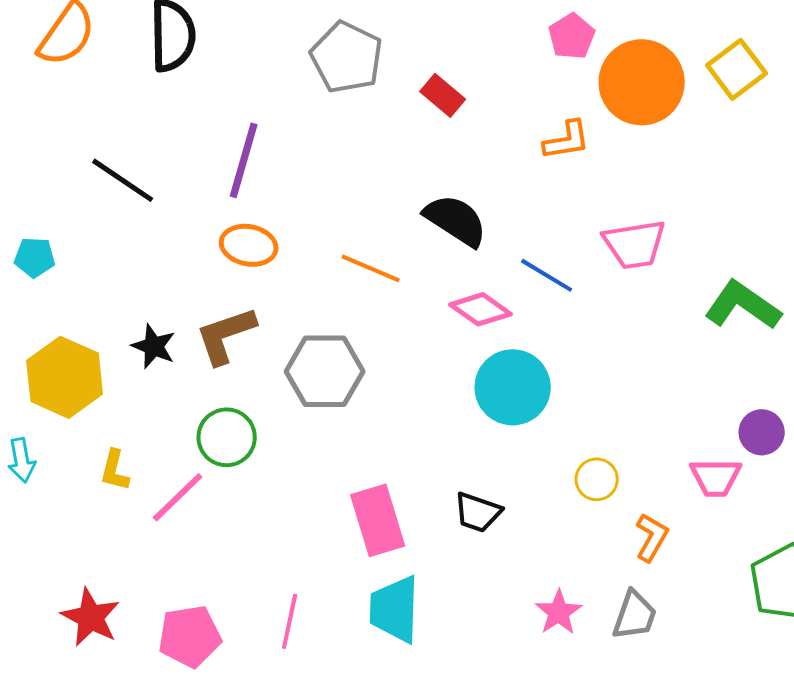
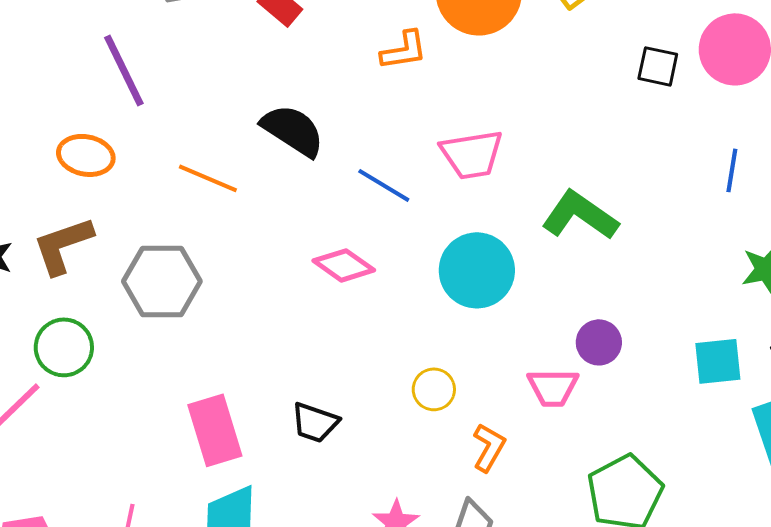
purple line: (244, 160) -> (124, 70), moved, turned -42
pink diamond: (481, 309) -> (344, 265), moved
cyan circle: (513, 387) -> (477, 270), moved

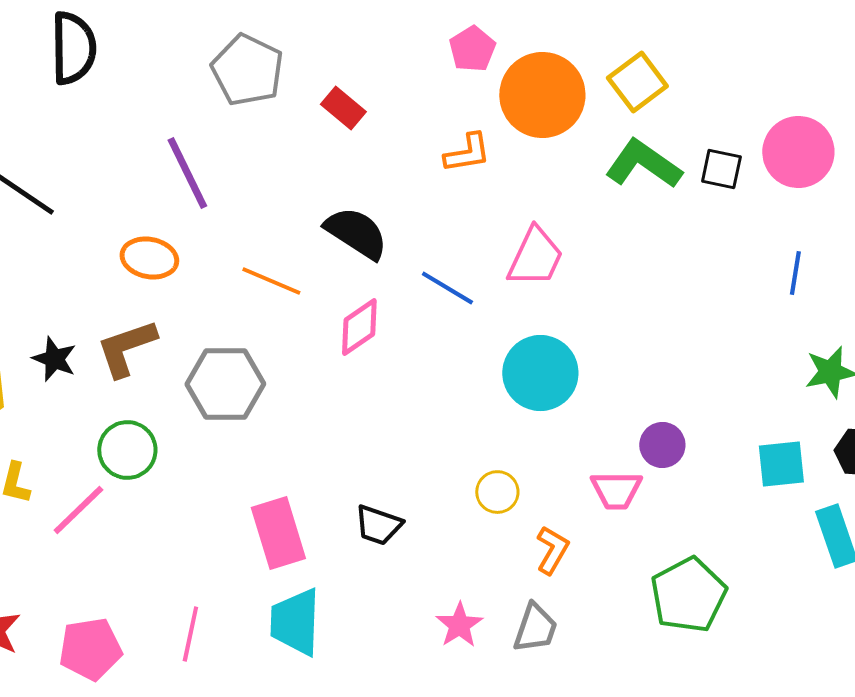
pink trapezoid: (472, 154) -> (535, 257), turned -56
green L-shape: (580, 215) -> (643, 164), moved
pink diamond: (344, 265) -> (359, 327), moved, turned -70

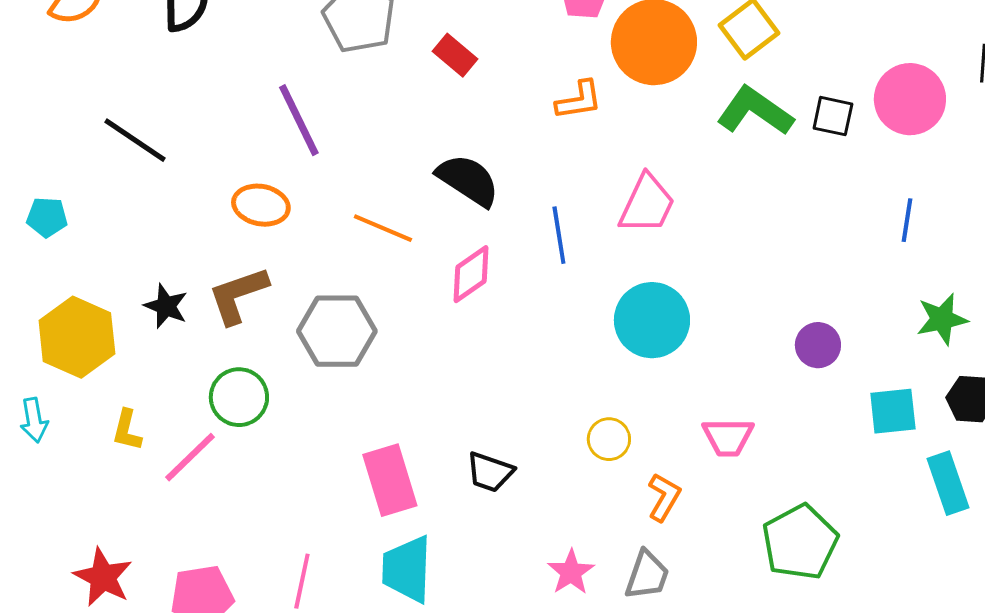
blue line: (447, 288) -> (559, 235), turned 50
purple circle: (662, 445) -> (818, 345), moved

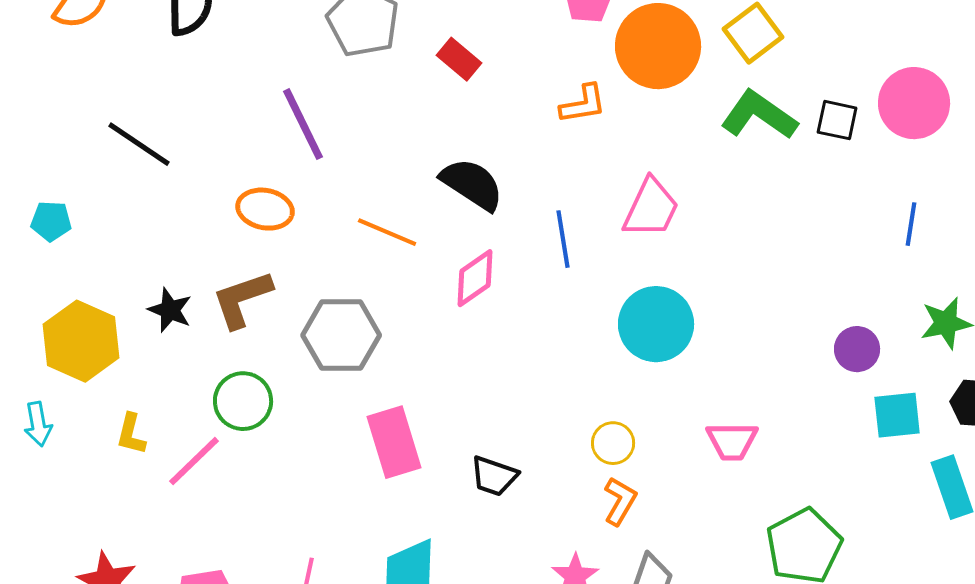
purple circle: (818, 345) -> (857, 349), moved
pink rectangle: (390, 480) -> (394, 442), moved
orange L-shape: (664, 497) -> (620, 501), moved

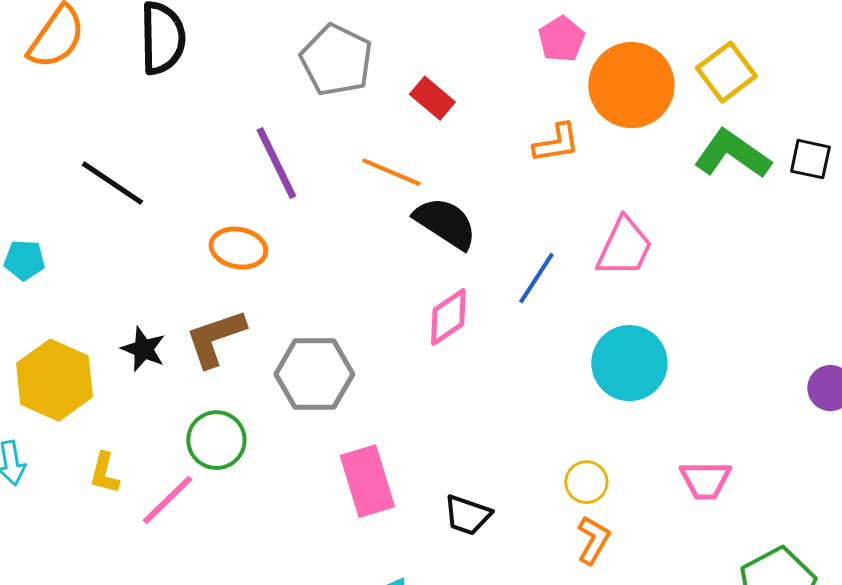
orange line: (387, 232) -> (391, 172), moved
blue line: (563, 239) -> (536, 278), turned 42

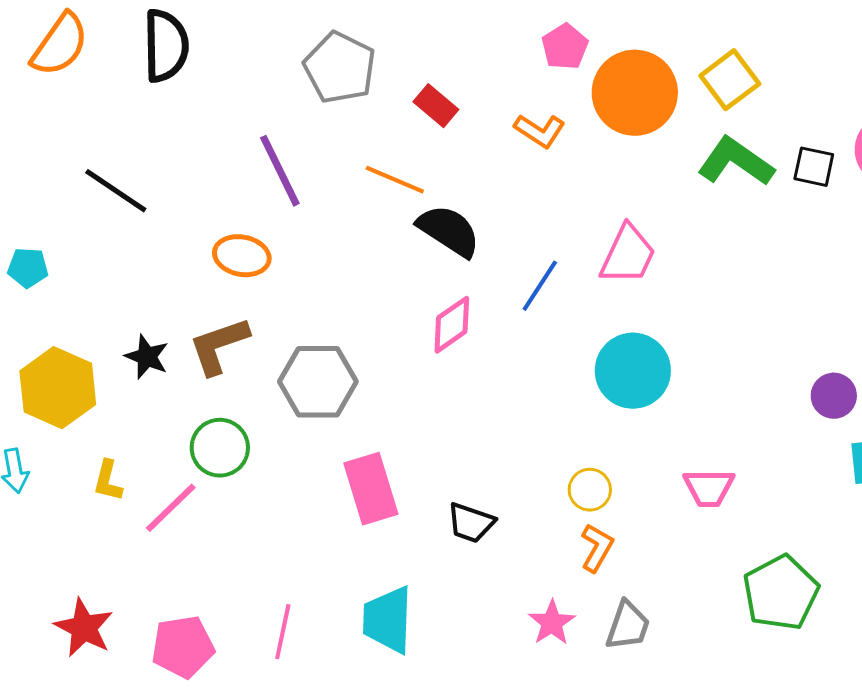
orange L-shape: (556, 143) -> (540, 131), moved, turned 42

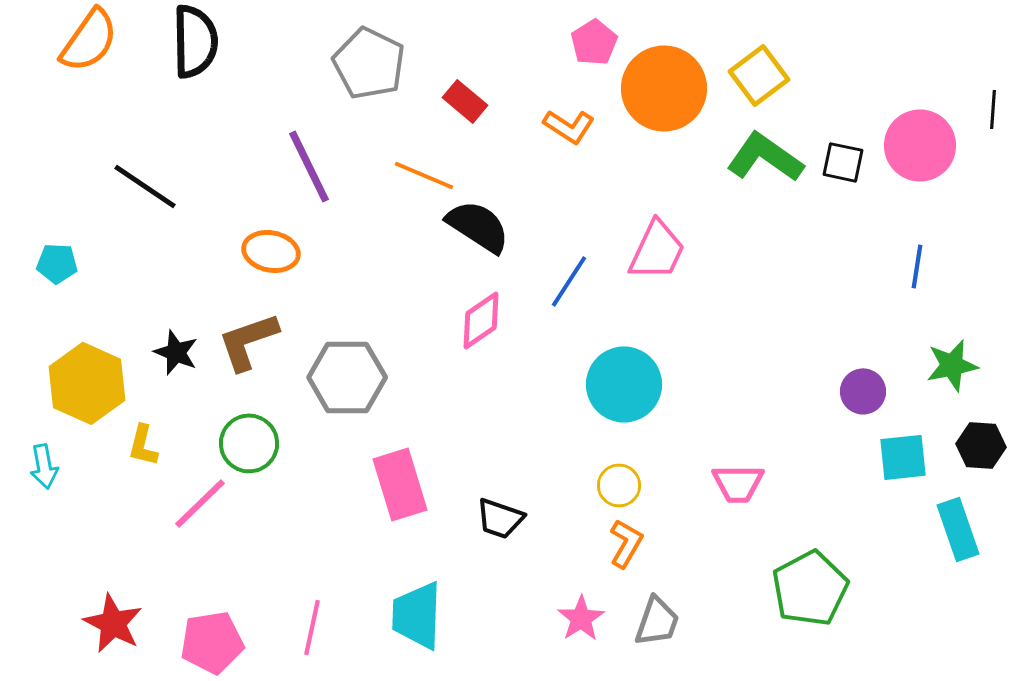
cyan circle: (633, 371) -> (624, 384), moved
yellow L-shape: (108, 481) -> (143, 445), moved

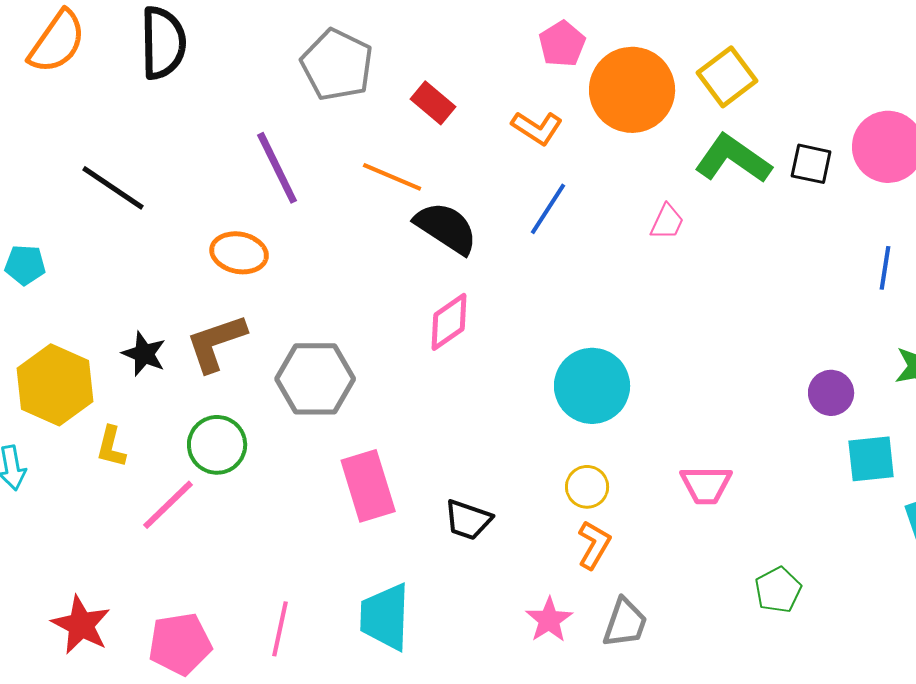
pink trapezoid: (657, 250) -> (667, 222), moved, size x0.6
blue line: (569, 281) -> (548, 209), moved
green pentagon: (810, 588) -> (778, 590), size x0.6

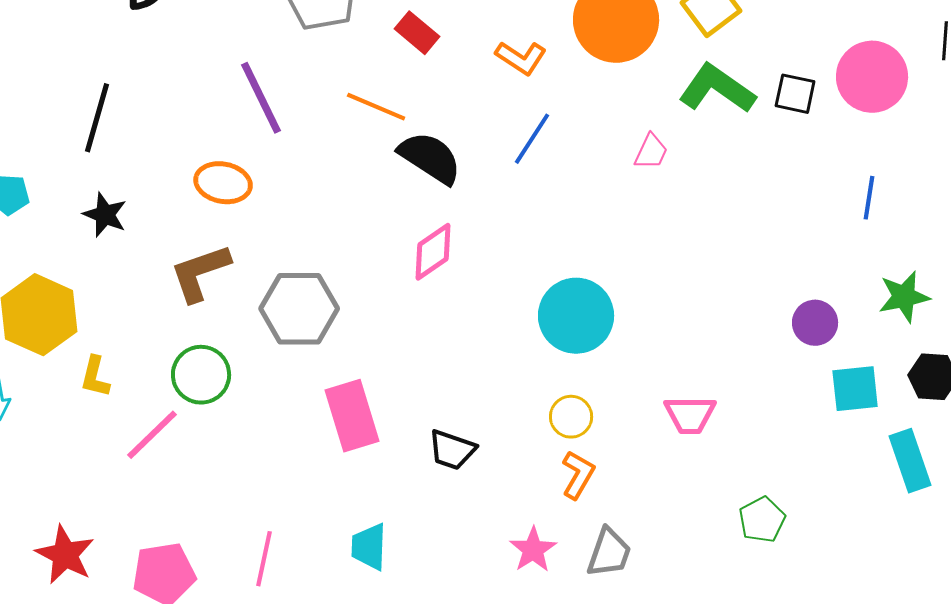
black line: (113, 188) -> (97, 118), turned 72
black star: (144, 354) -> (105, 215), moved
cyan trapezoid: (385, 617) -> (369, 547), size x0.7

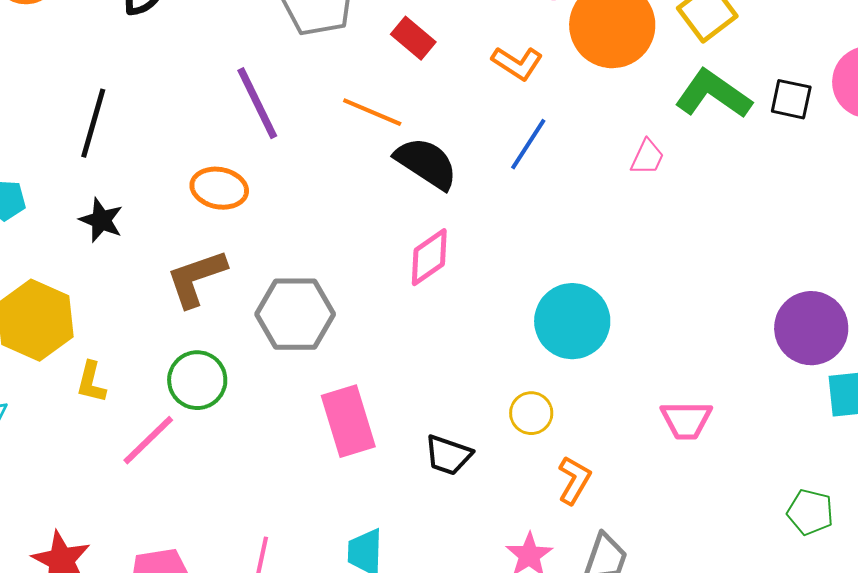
purple circle: (815, 323) -> (811, 328), size x1.6
yellow circle: (571, 417) -> (531, 413), moved
green pentagon: (762, 520) -> (810, 512), moved, turned -30

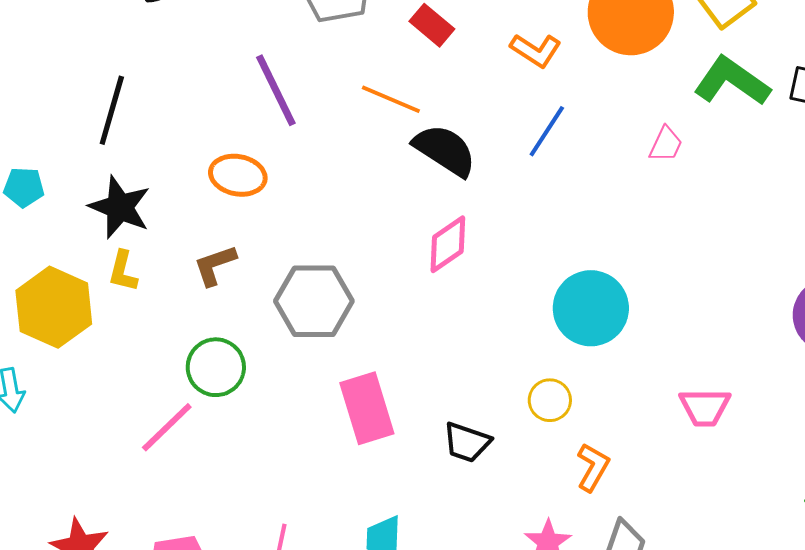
black star: (101, 220) -> (120, 207), size x1.4
brown L-shape: (196, 278) -> (215, 265), size x0.7
yellow L-shape: (91, 382) -> (123, 271), moved

